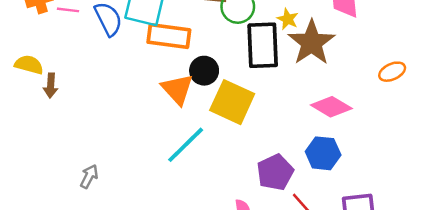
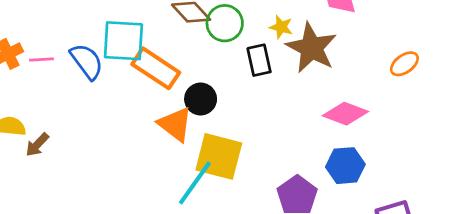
orange rectangle: (169, 36) -> (156, 68), turned 36
black rectangle: (263, 45) -> (259, 60), size x0.6
brown arrow: (51, 85) -> (37, 145), turned 50
yellow square: (232, 102) -> (219, 156), moved

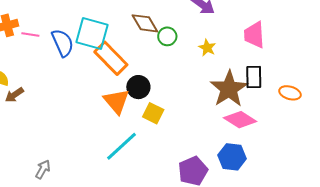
green circle: (225, 23) -> (167, 36), size x0.7
brown star: (311, 48) -> (229, 89), moved
black rectangle: (259, 60) -> (254, 77), moved
orange ellipse: (404, 64) -> (290, 93), turned 40
yellow square: (219, 156) -> (153, 113), moved, size x0.6

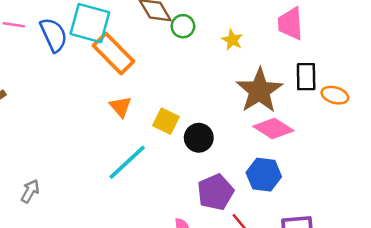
black rectangle: (254, 77) -> (306, 77), moved
black circle: (138, 87) -> (199, 138), moved
orange triangle: (116, 101) -> (120, 107), size x0.7

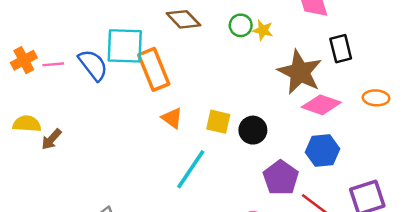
green circle: (183, 26) -> (241, 25), moved
orange rectangle: (113, 54) -> (154, 69), turned 36
orange ellipse: (335, 95) -> (376, 98), moved

